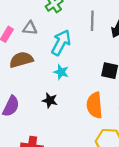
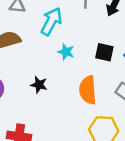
cyan star: (61, 72) -> (66, 52), moved

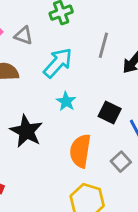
black star: (39, 85) -> (26, 131), size x1.6

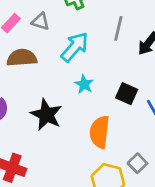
gray square: (121, 162) -> (137, 163), moved

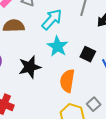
cyan star: (84, 84) -> (58, 46), size x1.5
black star: (46, 115) -> (30, 67), turned 30

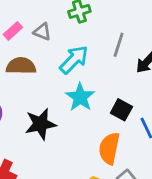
orange semicircle: (67, 81) -> (109, 148), moved

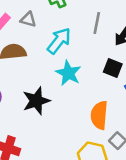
black square: (121, 110) -> (113, 68), moved

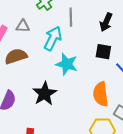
gray line: (97, 23) -> (71, 17), moved

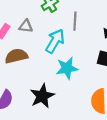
cyan star: (67, 64) -> (67, 68), turned -30

